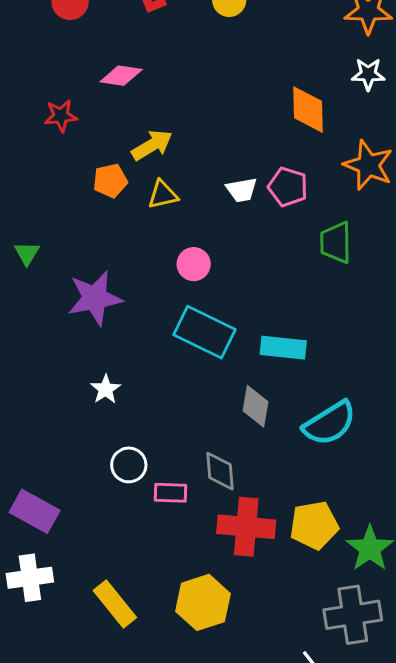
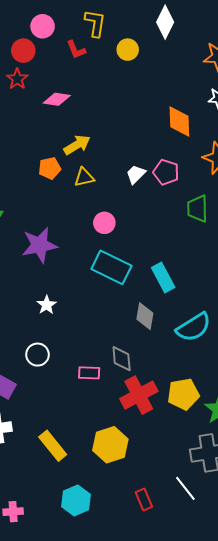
red star: (61, 116) -> (17, 79), moved, turned -30
white trapezoid: (242, 190) -> (136, 174), turned 145
cyan rectangle: (283, 348) -> (163, 278), turned 56
white circle: (129, 465) -> (37, 355), moved
red cross: (246, 527) -> (139, 395), turned -33

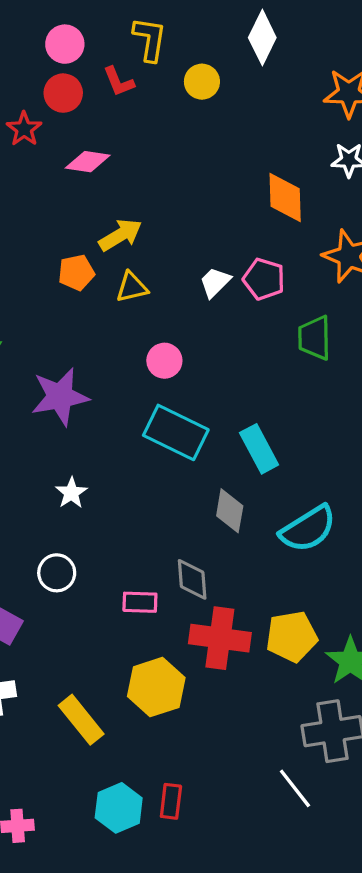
red circle: (23, 51) -> (63, 93), moved
red cross: (139, 395) -> (220, 638), turned 36
yellow hexagon: (110, 445) -> (156, 687), moved
red rectangle: (144, 499) -> (171, 801), moved, turned 30

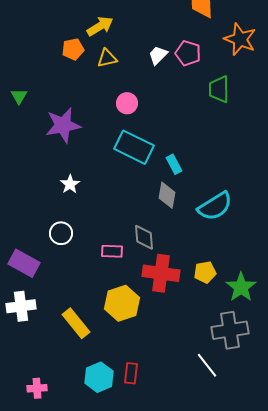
cyan rectangle: (259, 449) -> (174, 164), moved, size x0.7
yellow pentagon: (292, 636) -> (205, 272), size x0.7

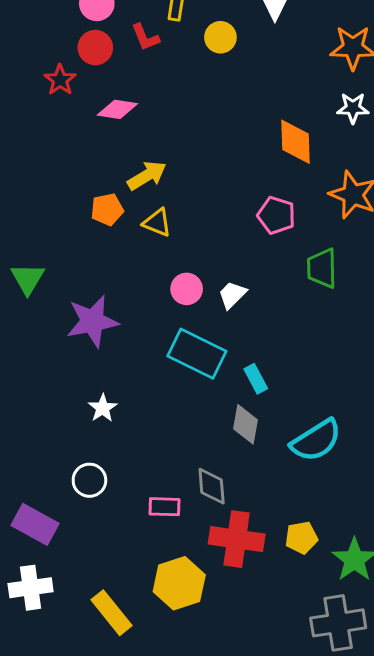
white trapezoid: (158, 55) -> (232, 295), moved
yellow triangle: (107, 58) -> (157, 223), turned 35
green triangle: (19, 96) -> (28, 279), size x1.4

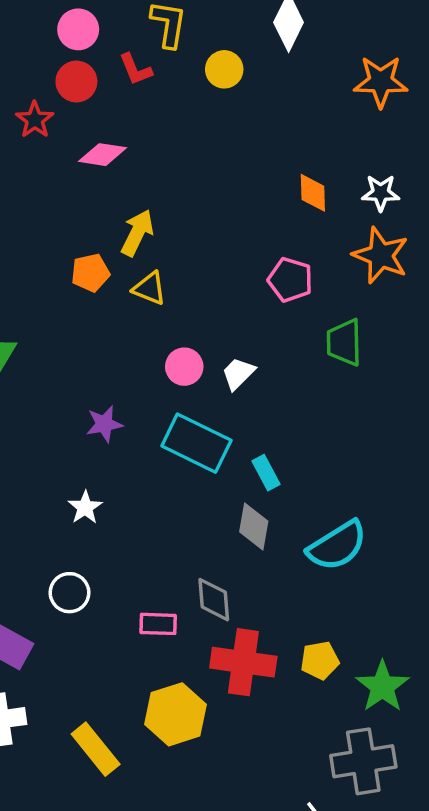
white star: (353, 108) -> (381, 193), moved
orange diamond: (295, 142) -> (313, 193), size x0.7
yellow arrow: (147, 176) -> (137, 233), turned -33
purple star: (92, 321) -> (104, 424), moved, size x0.6

